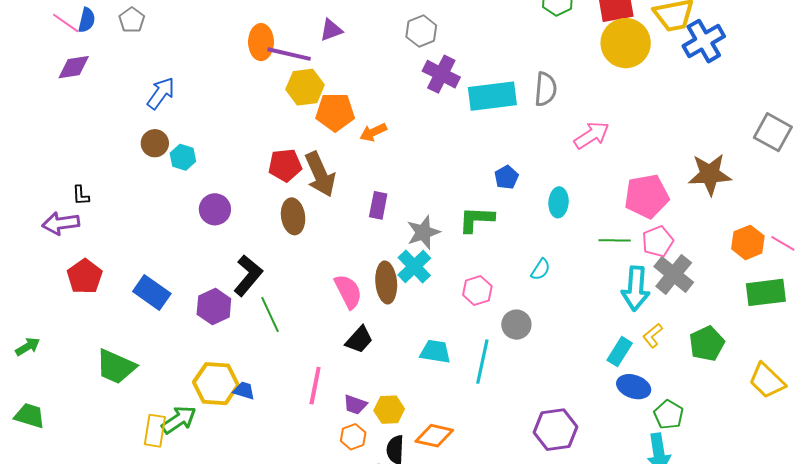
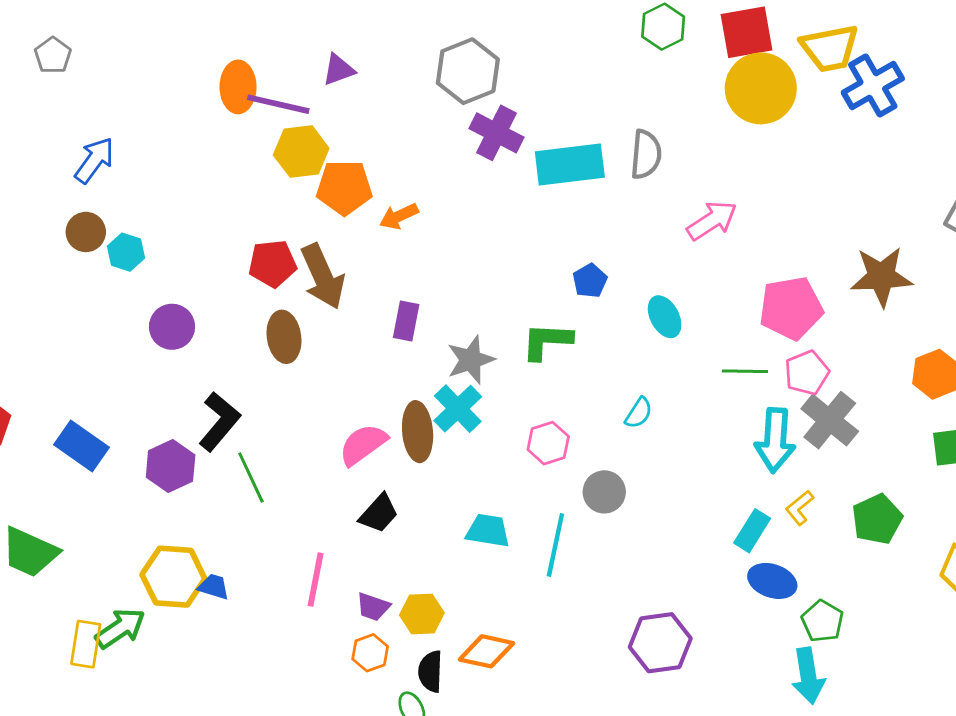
gray hexagon: (421, 31) -> (468, 71), size x1.4
cyan ellipse: (559, 202) -> (665, 317), turned -32
pink semicircle: (348, 291) -> (363, 445), turned -99

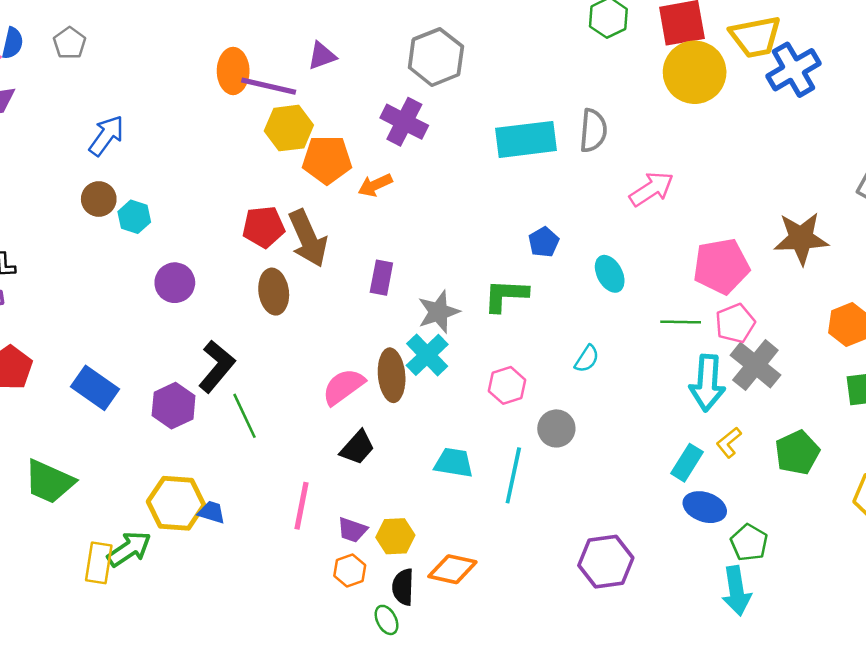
purple cross: (497, 133) -> (404, 122), moved

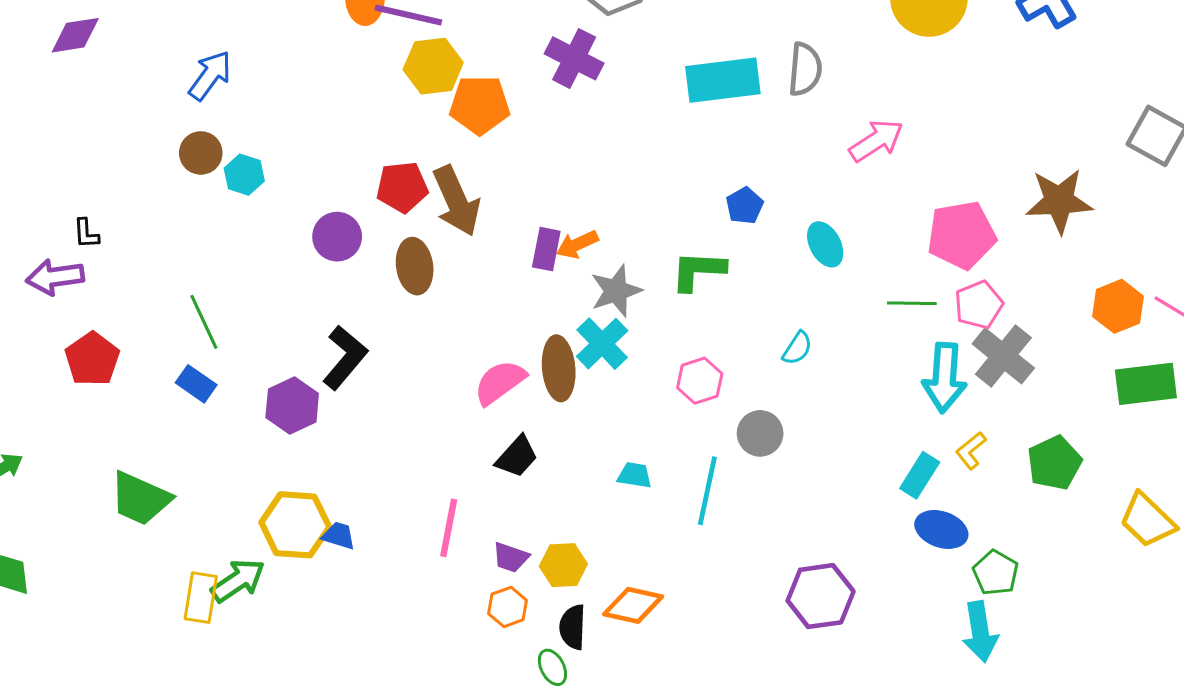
orange arrow: (375, 185) -> (577, 244), moved
purple circle: (175, 283) -> (337, 237), moved
blue rectangle: (95, 388) -> (196, 384), size x0.7
green line: (245, 416) -> (204, 322), moved
cyan trapezoid: (454, 463) -> (635, 475), size x0.7

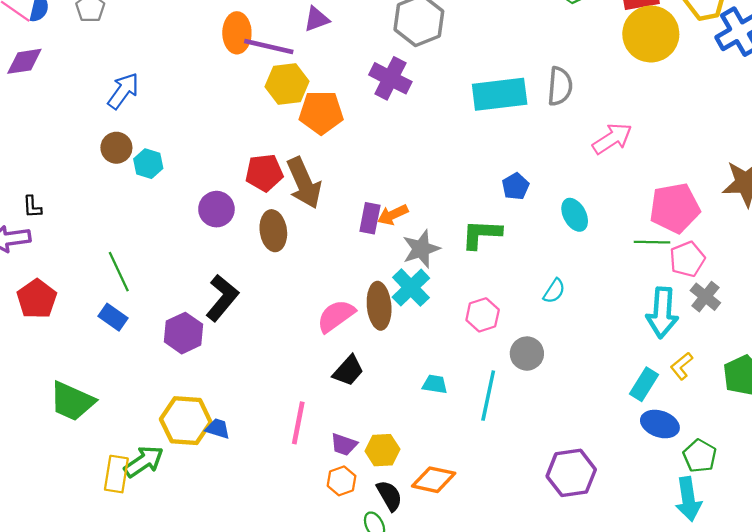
green line: (912, 303) -> (652, 242), moved
gray cross: (1003, 356) -> (705, 297), size x0.7
black semicircle: (573, 627) -> (389, 496), turned 148

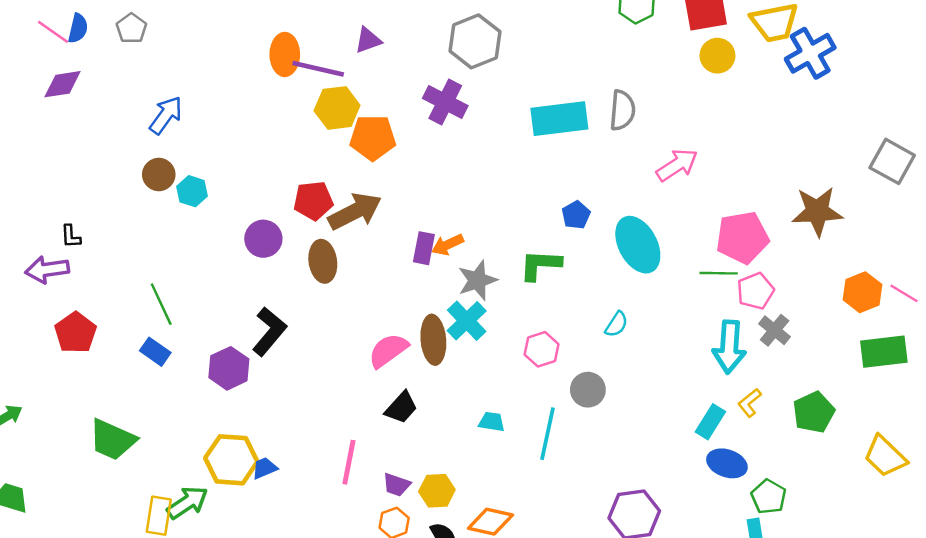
yellow circle: (651, 34) -> (717, 56), size x0.6
brown arrow: (304, 183) -> (355, 211), turned -93
cyan ellipse: (575, 215) -> (638, 245), size x1.6
blue trapezoid: (218, 429) -> (265, 468), turned -40

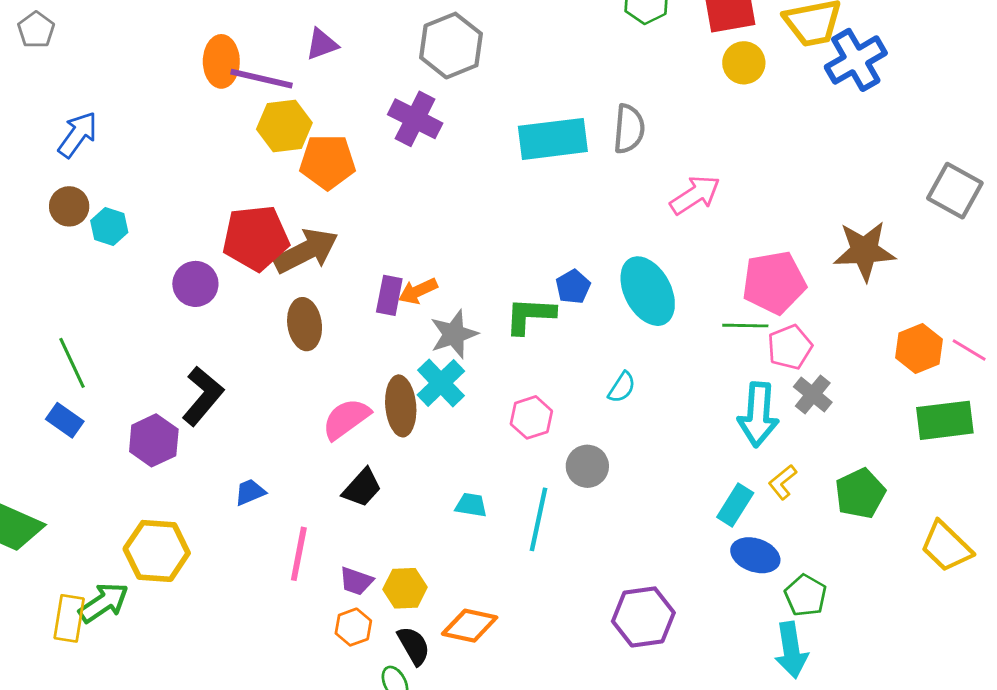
red pentagon: (313, 201) -> (256, 238), size x1.4
blue pentagon: (576, 215) -> (573, 287), moved
brown ellipse: (323, 261) -> (305, 324), moved
blue trapezoid: (265, 468) -> (250, 492), moved

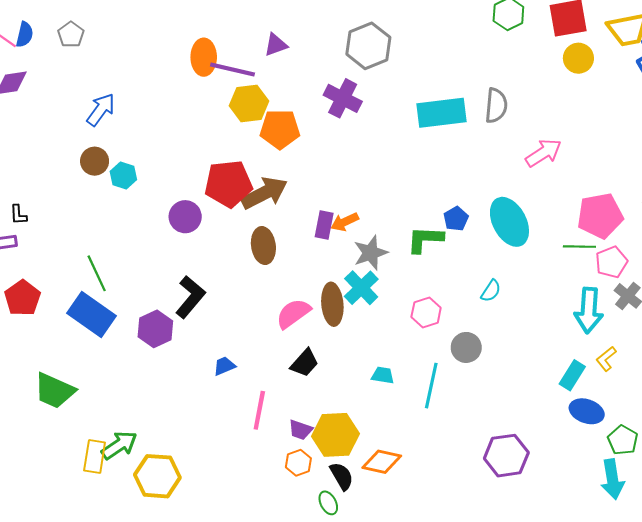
blue rectangle: (65, 420) -> (91, 315), size x1.8
yellow hexagon: (157, 551) -> (157, 476), moved
yellow hexagon: (405, 588) -> (335, 435), size x1.5

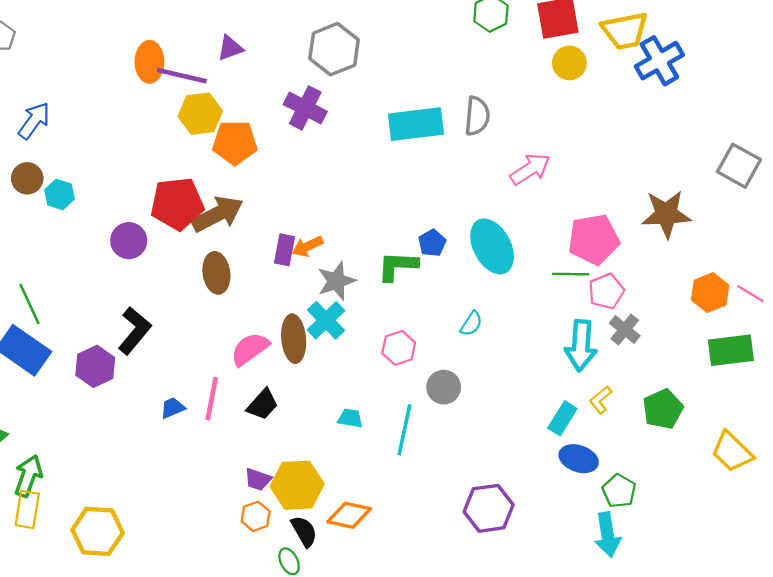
pink line: (259, 410) -> (212, 399), moved
green arrow: (119, 445) -> (28, 476), moved, turned -36

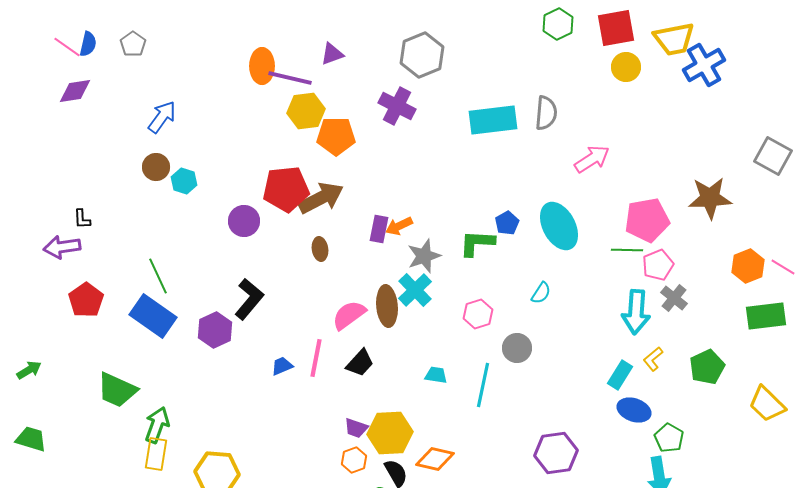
brown ellipse: (216, 273) -> (320, 249), size x0.7

